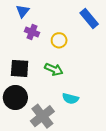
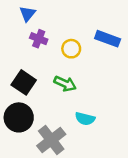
blue rectangle: (89, 18) -> (108, 39), moved, turned -30
black square: (20, 68) -> (24, 82), turned 30

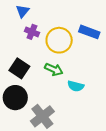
yellow circle: (71, 49) -> (59, 40), size x1.6
cyan semicircle: (85, 119) -> (76, 86), moved

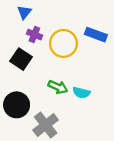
black square: (19, 68) -> (21, 59), moved
green arrow: (54, 69) -> (58, 87), moved

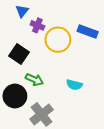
purple cross: (34, 35) -> (37, 25), moved
green arrow: (58, 87) -> (34, 80), moved

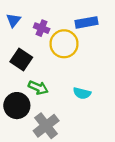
blue triangle: (22, 11) -> (13, 20), moved
blue rectangle: (88, 31) -> (86, 22), moved, turned -30

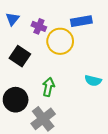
green arrow: (38, 88) -> (48, 87), moved, turned -102
cyan semicircle: (82, 93) -> (93, 81), moved

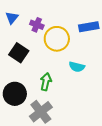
blue rectangle: (81, 21) -> (89, 27), moved
cyan semicircle: (93, 81) -> (77, 67), moved

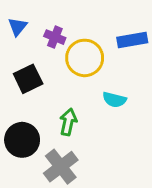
black square: (19, 53) -> (28, 79), turned 30

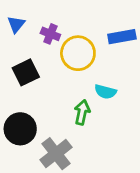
green arrow: (68, 122) -> (82, 112), moved

